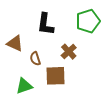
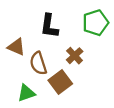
brown semicircle: (35, 59) -> (38, 63), size x1.5
brown square: (56, 76) -> (60, 82), turned -35

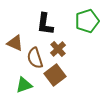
brown cross: (75, 56) -> (58, 49), moved

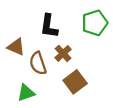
brown square: (55, 75) -> (75, 82), moved

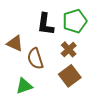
green pentagon: (95, 23) -> (75, 21), moved
brown cross: (63, 53) -> (69, 49), moved

